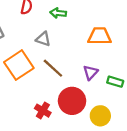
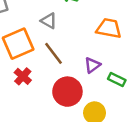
red cross: (43, 111) -> (23, 76), moved

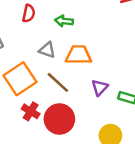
orange trapezoid: (109, 28) -> (79, 55), moved
red circle: (67, 92) -> (59, 119), moved

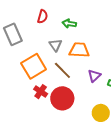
gray triangle: (47, 50) -> (55, 45), turned 32

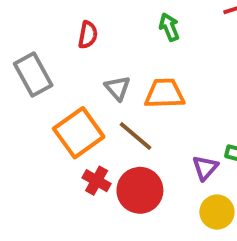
green arrow: (69, 24) -> (169, 27), moved, turned 64
purple triangle: (94, 76) -> (205, 168), moved

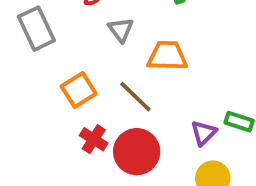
gray triangle: (118, 88) -> (121, 30), moved
orange square: (79, 133) -> (79, 90), size x0.7

